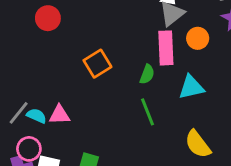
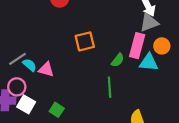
cyan triangle: (191, 87) -> (149, 62), moved

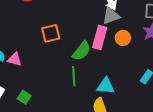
green semicircle: (118, 60) -> (82, 51), size x1.5
cyan triangle: (149, 62) -> (106, 86), moved

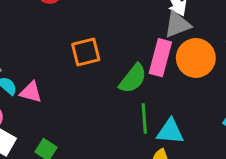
orange circle: (123, 38) -> (196, 58), size x1.6
green line: (74, 76) -> (144, 119), moved

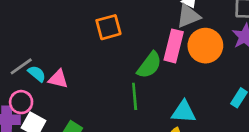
orange square: (86, 52) -> (108, 27), moved
green line: (144, 119) -> (135, 96), moved

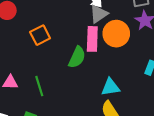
green line: (135, 96) -> (39, 86), moved

